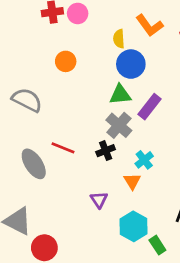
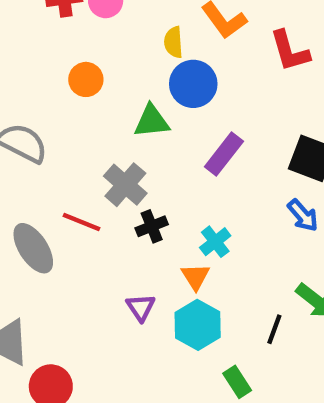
green triangle: (120, 95) -> (152, 121), moved
gray cross: (119, 125) -> (125, 185), moved
cyan hexagon: (134, 226) -> (198, 325), moved

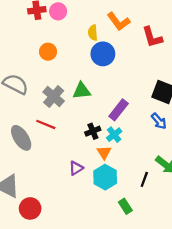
green triangle: (152, 121) -> (82, 91), moved
purple rectangle: (224, 154) -> (119, 110), moved
gray cross: (125, 185) -> (54, 96), moved
black cross: (152, 226) -> (93, 131), moved
purple triangle: (141, 307) -> (76, 168), turned 32

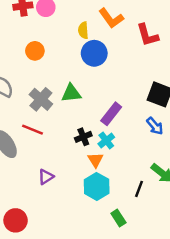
purple triangle: (76, 168) -> (46, 177), moved

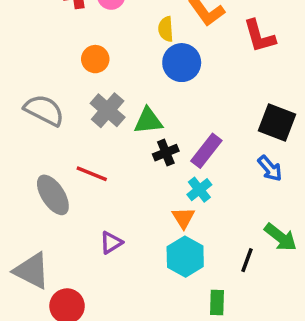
gray cross: (41, 99) -> (108, 110), moved
black cross: (83, 137) -> (166, 153), moved
green rectangle: (118, 218) -> (217, 303), turned 35

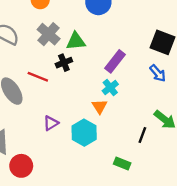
black cross: (166, 153) -> (64, 63), moved
cyan hexagon: (185, 257) -> (84, 133), moved
green rectangle: (217, 303) -> (122, 163), turned -70

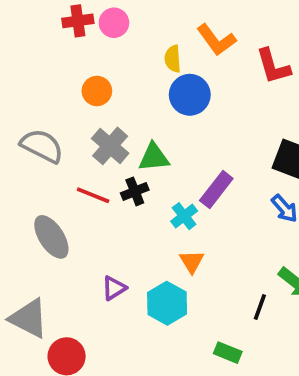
red line: (38, 77) -> (93, 195), moved
cyan cross: (110, 88) -> (184, 216), moved

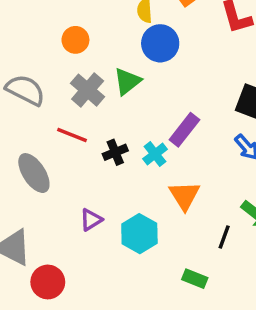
green triangle: (154, 157) -> (127, 81), moved, turned -32
black cross: (135, 191) -> (115, 152), moved
orange triangle: (192, 262) -> (184, 196), moved, size x1.4

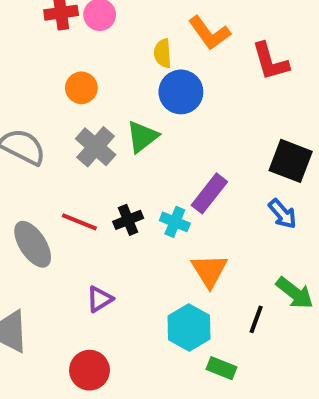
red line: (72, 135) -> (79, 222), moved
cyan cross: (155, 154) -> (175, 222), turned -30
cyan hexagon: (139, 234) -> (189, 328), moved
red circle: (48, 282) -> (90, 370), moved

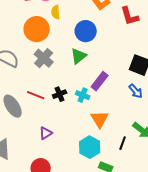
yellow semicircle: (163, 53) -> (56, 12), moved
orange circle: (81, 88) -> (37, 29), size x1.6
green triangle: (142, 137) -> (79, 56), moved

